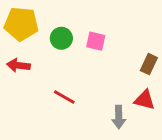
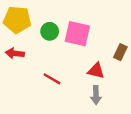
pink square: (96, 41) -> (77, 34), size x1.6
red triangle: (144, 100) -> (96, 71), moved

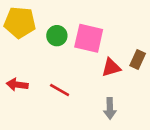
red arrow: (15, 53) -> (17, 85), moved
red triangle: (96, 71) -> (111, 67), moved, turned -30

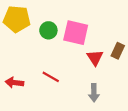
red triangle: (111, 67) -> (95, 58), turned -48
red arrow: (17, 85) -> (14, 83), moved

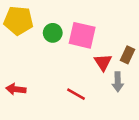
red line: (51, 77) -> (76, 94), moved
gray arrow: (94, 93) -> (118, 82), moved

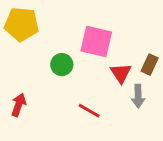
green circle: (53, 33) -> (62, 65), moved
red arrow: (16, 89) -> (19, 105), turned 102

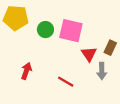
green circle: (62, 65) -> (45, 30), moved
red arrow: (19, 105) -> (26, 71), moved

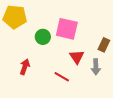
green circle: (45, 30) -> (43, 37), moved
red triangle: (89, 54) -> (77, 57), moved

